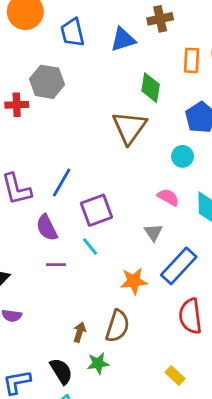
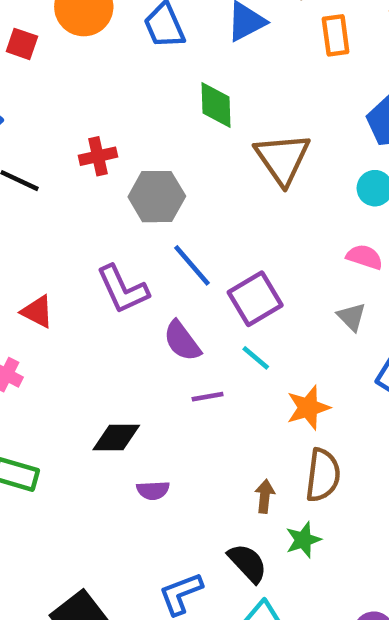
orange rectangle: (192, 60) -> (336, 35), moved
gray hexagon: (47, 82) -> (157, 197), moved
green diamond: (151, 88) -> (216, 105), moved
blue line: (62, 182) -> (192, 265), turned -60
orange star: (134, 281) -> (308, 408), moved

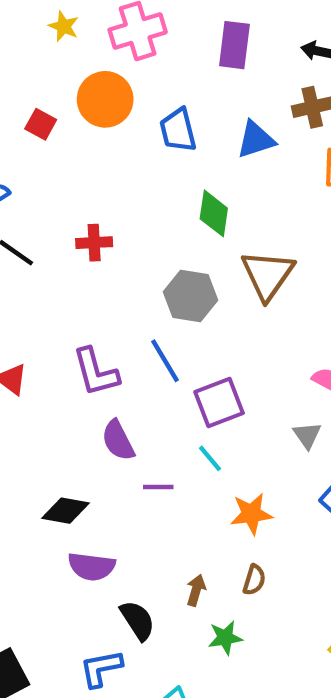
gray hexagon: (157, 197) -> (190, 296), moved
purple semicircle: (182, 341) -> (118, 440), moved
brown semicircle: (323, 475) -> (254, 580), size x0.6
purple semicircle: (153, 490) -> (92, 566), size x1.5
black semicircle: (248, 563) -> (138, 620), moved

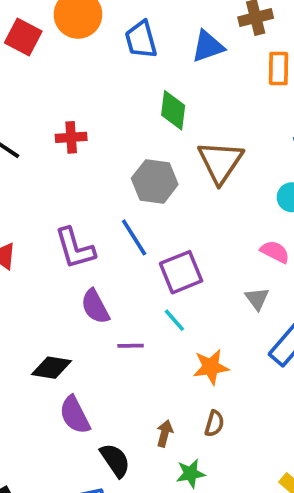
red square: (41, 124) -> (23, 37), size x1.4
purple semicircle: (92, 566) -> (75, 415), turned 57

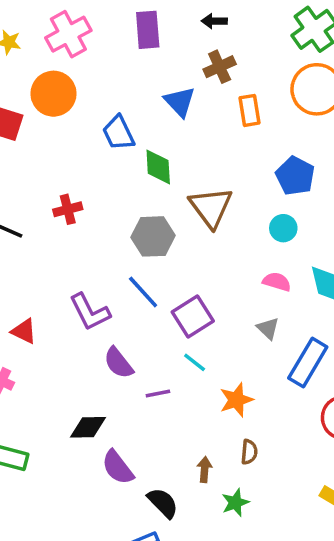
blue trapezoid: (141, 40) -> (118, 133), moved
blue triangle: (208, 46) -> (180, 102), turned -44

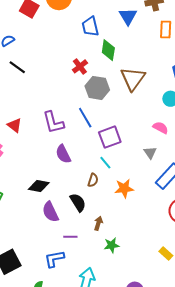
red cross: (68, 209) -> (80, 66), moved, turned -35
purple line: (158, 394) -> (70, 237), moved
brown semicircle: (249, 452) -> (93, 180), moved
black semicircle: (163, 503) -> (78, 202), moved

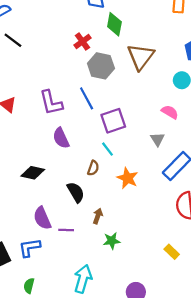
orange star: (124, 188) -> (128, 178), turned 30
purple semicircle: (50, 212) -> (42, 218), moved
blue L-shape: (54, 259) -> (30, 248), moved

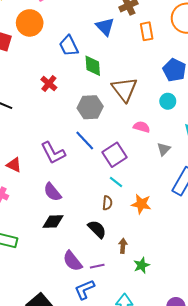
red cross: (82, 41) -> (49, 84), moved
pink semicircle: (170, 112) -> (142, 127), moved
purple semicircle: (61, 138) -> (52, 192), moved
gray triangle: (157, 139) -> (164, 149), moved, turned 32
blue L-shape: (30, 248) -> (85, 289), moved

